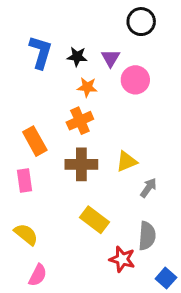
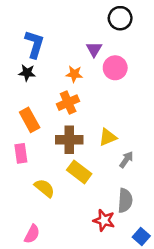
black star: (77, 57) -> (27, 73), moved
yellow rectangle: (95, 220) -> (79, 172), moved
yellow semicircle: (26, 234) -> (44, 188), moved

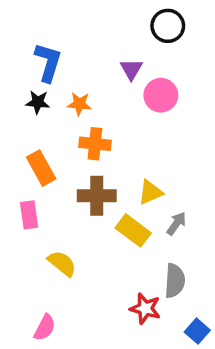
orange star: (74, 74) -> (79, 104), moved
orange cross: (68, 103) -> (95, 144), turned 30
yellow rectangle: (79, 172) -> (133, 230), moved

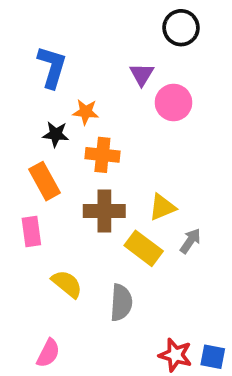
black star: (38, 102) -> (56, 134), moved
gray semicircle: (175, 281) -> (121, 303), moved
red star: (145, 308) -> (175, 355), moved
blue square: (197, 331) -> (213, 357), turned -30

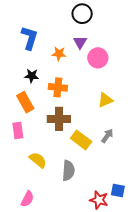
black circle: (181, 28) -> (82, 14), moved
orange star: (86, 112) -> (59, 54), moved
yellow triangle: (162, 207) -> (105, 100), moved
blue square: (213, 357) -> (118, 190), moved

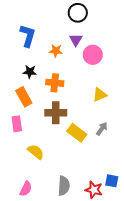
gray semicircle: (68, 170) -> (64, 186), moved

